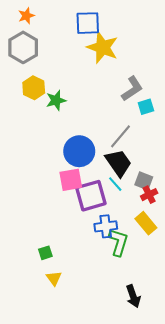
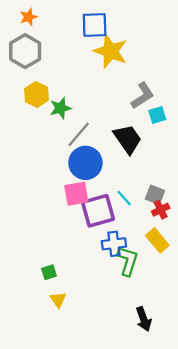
gray line: (121, 136) -> (79, 134), moved
black trapezoid: (118, 163) -> (128, 139), moved

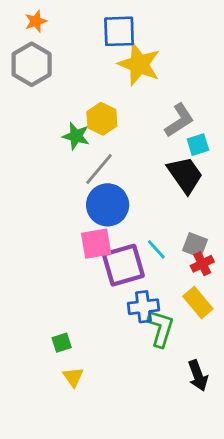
yellow hexagon: (36, 94) -> (102, 119), moved
green star: (60, 108) -> (76, 136), turned 30
black trapezoid: (128, 139) -> (185, 175), moved
black arrow: (144, 319) -> (198, 376), moved

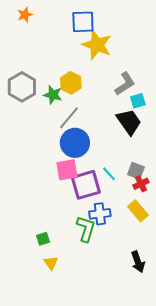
gray hexagon: (32, 64) -> (22, 87), moved
green L-shape: (161, 328) -> (86, 229), moved

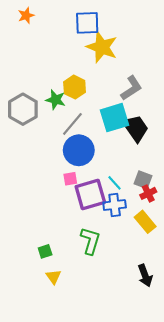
gray hexagon: (22, 87) -> (23, 109), moved
cyan square: (138, 101) -> (115, 118), moved, size x1.8
pink square: (67, 170) -> (70, 179), size x0.6
blue cross: (100, 214) -> (115, 205), moved

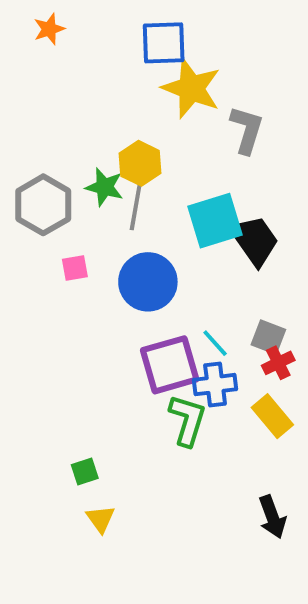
gray L-shape: (131, 88) -> (247, 130), moved, turned -40
gray line: (72, 124) -> (136, 205), moved, turned -30
pink square: (70, 179) -> (75, 268), moved
green L-shape: (90, 241) -> (187, 420), moved

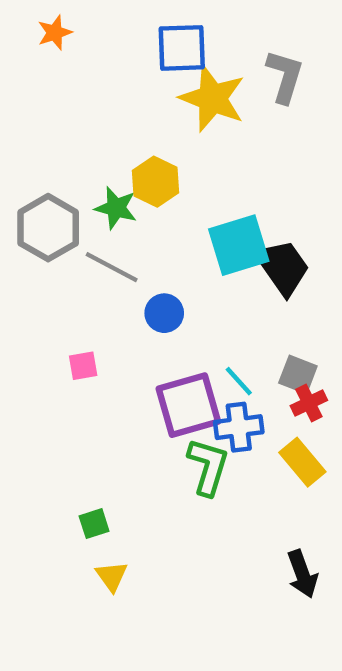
gray L-shape: (247, 130) -> (285, 76), moved
gray line: (136, 205) -> (112, 267), moved, turned -72
pink square: (75, 268) -> (83, 366), moved
blue circle: (148, 282) -> (164, 313), size x0.6

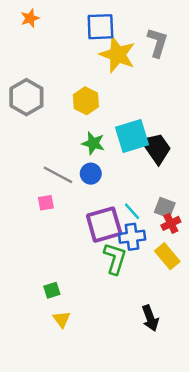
green star: (116, 208) -> (93, 143), moved
gray hexagon: (48, 228) -> (26, 97), moved
gray line: (112, 267) -> (58, 175), moved
black arrow: (302, 574) -> (150, 318), moved

